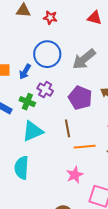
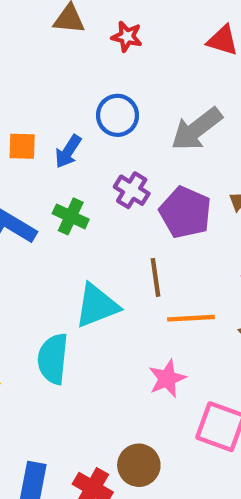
blue circle: (47, 54) -> (117, 115), size x0.7
purple cross: (45, 90) -> (132, 190), moved
cyan triangle: (33, 131) -> (97, 306), moved

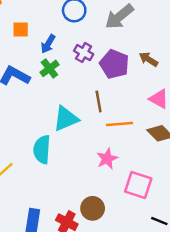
blue arrow: (68, 152) -> (48, 44), moved
green cross: (71, 216) -> (49, 68), turned 30

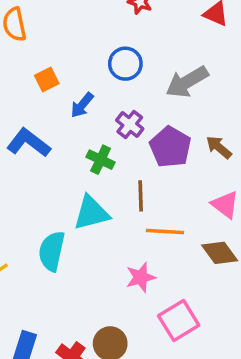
orange square: (21, 30) -> (47, 79), turned -35
green cross: (49, 68) -> (101, 160), moved, turned -36
pink square: (138, 185) -> (179, 320), turned 32

